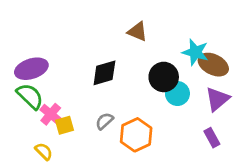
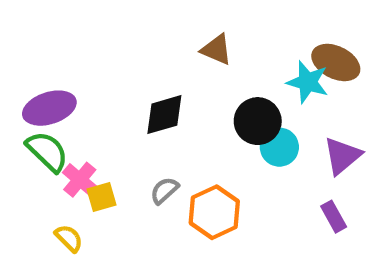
brown ellipse: (213, 65) -> (336, 62), moved

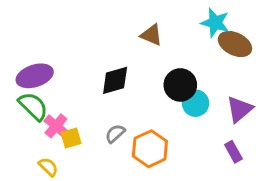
cyan star: (308, 82) -> (215, 23), moved

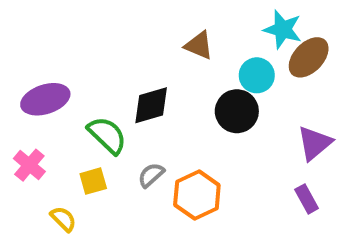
brown ellipse: (235, 44) -> (309, 57), turned -72
cyan circle: (195, 103) -> (257, 75), moved
green semicircle: (33, 106) -> (107, 135), moved
pink cross: (56, 126) -> (29, 165), moved

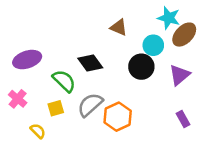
black diamond: (151, 105) -> (90, 63), turned 70
purple triangle: (315, 143) -> (179, 75), moved
gray semicircle: (151, 175) -> (90, 105), size x1.6

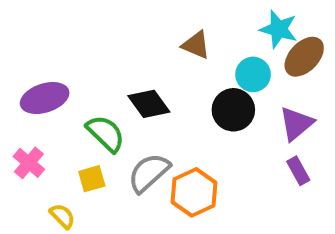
purple rectangle: (183, 119) -> (298, 171), moved

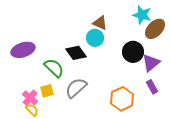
cyan circle: (253, 74) -> (95, 38), moved
black circle: (233, 110) -> (133, 52), moved
pink cross: (29, 163) -> (30, 98), moved
orange hexagon: (194, 192) -> (122, 99), moved

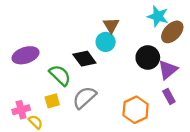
brown triangle: (100, 23) -> (111, 25), turned 35
pink cross: (30, 98) -> (21, 110), moved, turned 35

